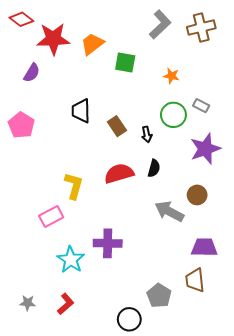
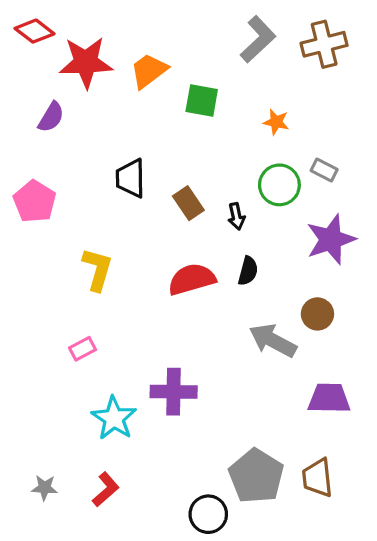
yellow L-shape: (74, 186) -> (97, 269), moved
pink rectangle: (51, 217) -> (83, 349), size x0.7
brown trapezoid: (195, 280) -> (317, 478), moved
gray pentagon: (159, 296) -> (256, 476), size x1.4

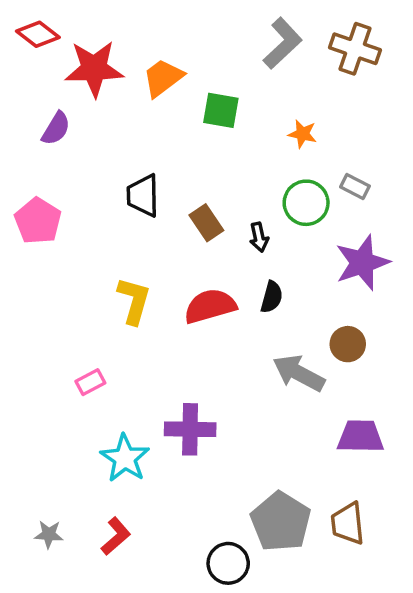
brown cross: (324, 44) -> (355, 49), turned 33
yellow L-shape: (97, 269) -> (134, 301), moved

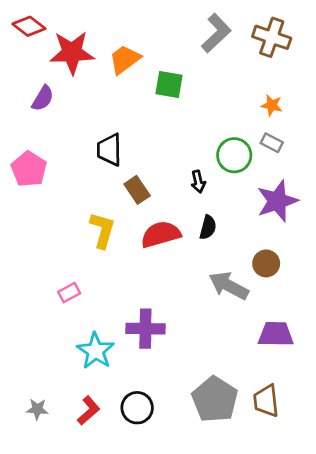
orange star: (302, 134) -> (272, 105), moved
brown rectangle: (206, 223) -> (137, 190), moved
black circle: (228, 563) -> (137, 408), moved

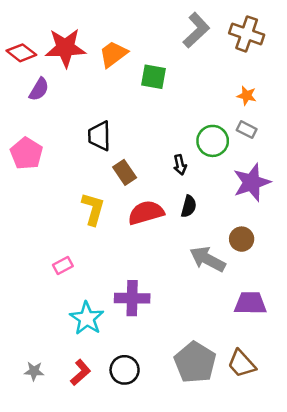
red diamond: (29, 26) -> (21, 53), moved
brown trapezoid: (266, 401) -> (242, 364), turned -36

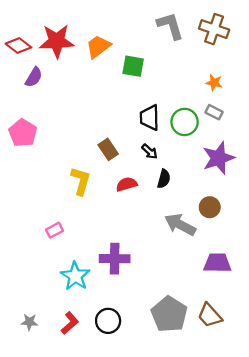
gray L-shape: (196, 30) -> (170, 26), turned -64
black trapezoid: (99, 136) -> (150, 118), moved
black arrow: (180, 165) -> (150, 151), moved, turned -35
red semicircle: (146, 213) -> (127, 184), size x0.7

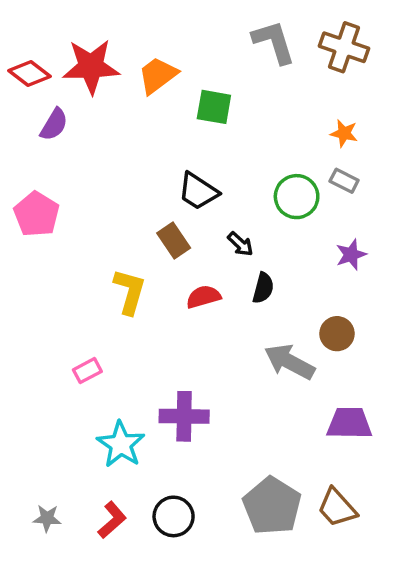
black trapezoid: (150, 118) -> (198, 191), moved, turned -56
purple star: (218, 158) -> (351, 255), size x0.6

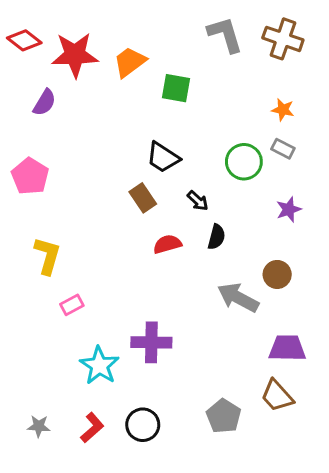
red diamond: (29, 74) -> (24, 40), moved
yellow L-shape: (130, 291) -> (47, 256), moved
gray pentagon: (272, 506) -> (224, 416), size x0.7
brown trapezoid: (337, 508) -> (277, 396), moved

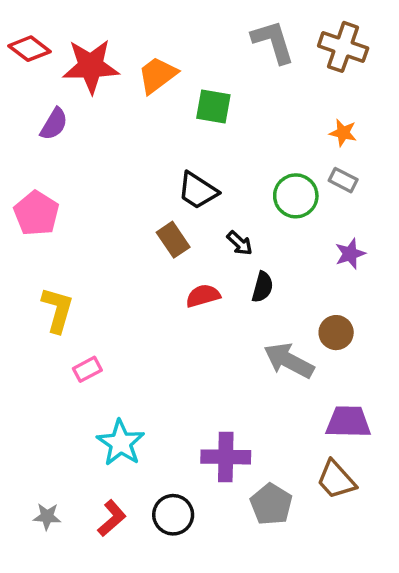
purple cross: (151, 342) -> (226, 457), moved

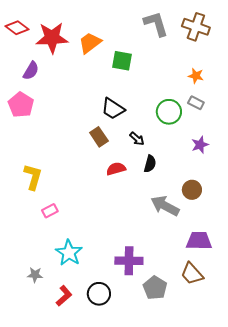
pink pentagon: (36, 213) -> (21, 105), moved
gray star: (47, 516) -> (35, 275), moved

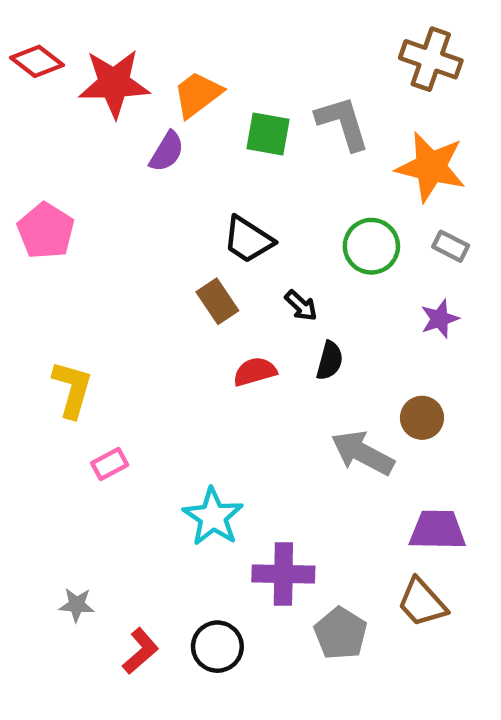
gray L-shape: (156, 24) -> (343, 123), moved
purple semicircle: (31, 71) -> (167, 152), moved
orange star: (196, 76) -> (431, 167), size x2.0
gray rectangle: (196, 103) -> (451, 246), moved
cyan star: (69, 253) -> (213, 517), moved

